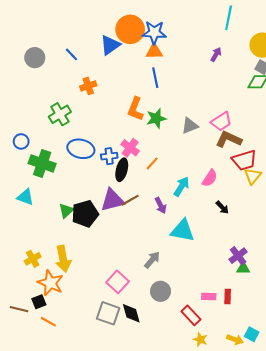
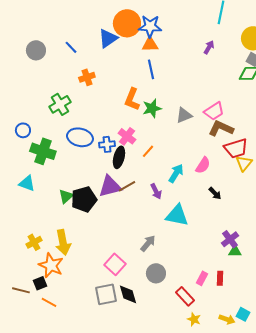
pink rectangle: (209, 297) -> (202, 278), turned -64
gray square: (108, 313) -> (106, 294), turned -30

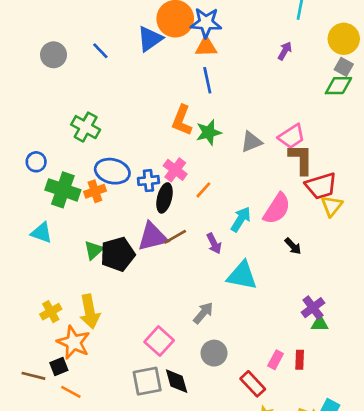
orange cross: (87, 77) -> (95, 191), moved
green cross: (60, 104) -> (86, 127), turned -30
brown L-shape: (221, 128) -> (301, 159), turned 65
pink semicircle: (203, 165) -> (277, 209), size x1.4

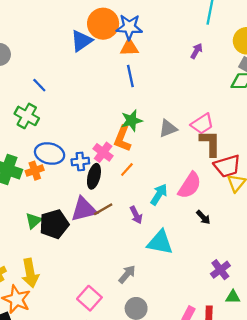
blue line: (100, 51) -> (39, 85), moved
orange L-shape: (182, 120) -> (122, 139), moved
green triangle: (320, 324) -> (233, 297), moved

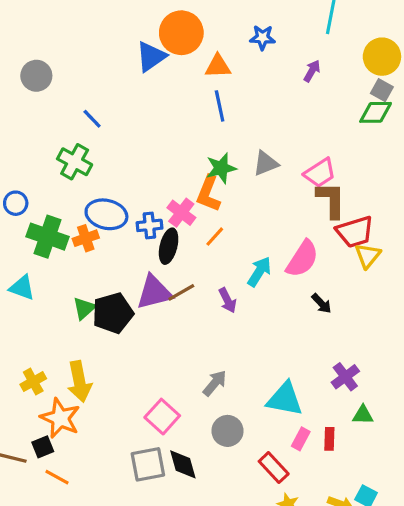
blue star: (129, 27) -> (263, 38), moved, size x0.7
gray triangle: (168, 128) -> (266, 163), moved
cyan triangle: (160, 242) -> (285, 399), moved

